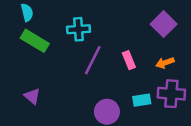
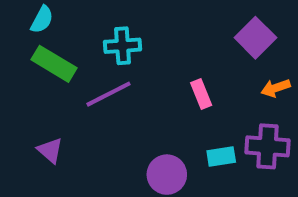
cyan semicircle: (27, 12) -> (42, 20), turned 42
purple line: (93, 60) -> (108, 94), moved, turned 36
orange arrow: (165, 63) -> (276, 88), moved

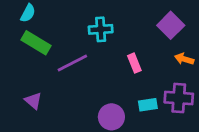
cyan cross: (123, 46) -> (101, 29), moved
orange arrow: (276, 88) -> (184, 59), turned 36

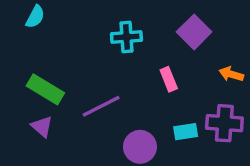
purple square: (171, 25) -> (194, 32), moved
green rectangle: (36, 43) -> (45, 89), moved
purple line: (72, 63) -> (101, 106), moved

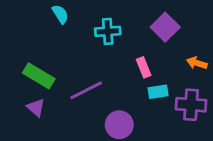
cyan semicircle: (35, 17) -> (60, 14), moved, turned -60
cyan rectangle: (186, 132) -> (158, 92), moved

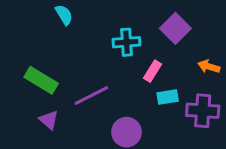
cyan cross: (108, 31) -> (127, 42), moved
pink rectangle: (144, 67) -> (152, 71), turned 54
purple triangle: (36, 108) -> (49, 120), moved

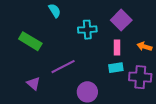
cyan semicircle: (64, 15) -> (55, 11), moved
pink rectangle: (152, 71) -> (117, 48), moved, turned -32
green rectangle: (41, 80) -> (30, 41), moved

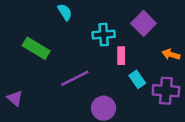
pink rectangle: (117, 48) -> (121, 56), moved
cyan rectangle: (116, 68) -> (137, 79), turned 64
purple triangle: (33, 83) -> (15, 98), moved

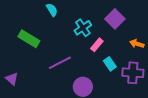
cyan cross: (104, 35) -> (83, 28), turned -30
pink rectangle: (121, 56) -> (97, 45), turned 40

